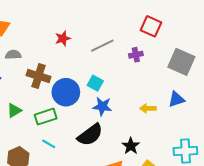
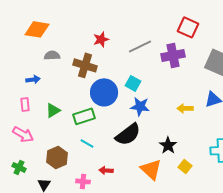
purple cross: (136, 55) -> (173, 55), size x1.6
brown cross: (39, 76) -> (85, 65), moved

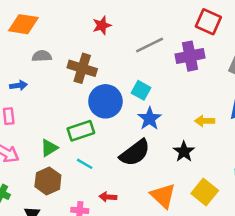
red star: (101, 39) -> (102, 25), moved
blue star: (140, 106) -> (150, 118), turned 30
green triangle: (53, 110) -> (49, 148), moved
black star: (168, 145) -> (184, 152), moved
yellow square: (185, 166) -> (205, 192), size x1.5

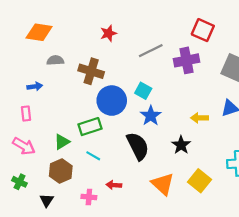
black semicircle: (135, 153) -> (138, 146), turned -80

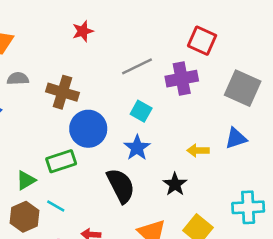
red star: (108, 33) -> (83, 31), moved
cyan square: (143, 91) -> (141, 111), moved
cyan line: (93, 156) -> (56, 206), moved

